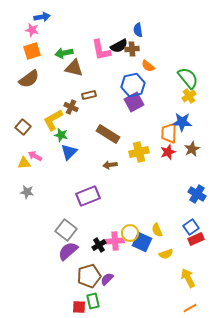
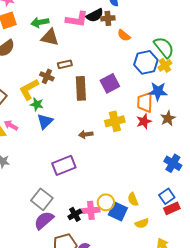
pink L-shape: (101, 50) -> (77, 19), turned -70
blue hexagon: (133, 85) -> (146, 62), moved
purple square: (134, 102) -> (110, 83), moved
brown rectangle: (108, 134) -> (81, 88), moved, turned 55

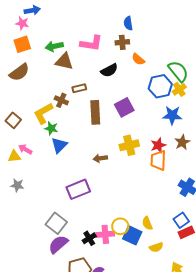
black semicircle: (95, 15) -> (109, 70), moved
orange trapezoid: (145, 102) -> (158, 160), moved

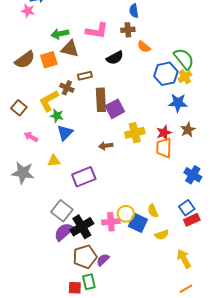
orange square: (22, 44) -> (49, 60), moved
purple square: (124, 107) -> (115, 109), moved
yellow triangle: (14, 156) -> (54, 161), moved
gray star: (17, 185) -> (23, 173), size x1.6
black cross: (89, 238) -> (82, 227), moved, size x1.6

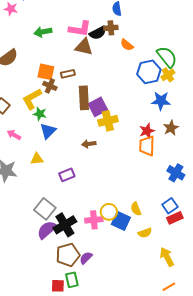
brown triangle: (70, 49) -> (84, 47), moved
black semicircle: (115, 58) -> (98, 33), moved
orange square: (49, 60) -> (46, 72), moved, turned 30
yellow cross: (135, 133) -> (108, 121), moved
purple rectangle: (84, 177) -> (67, 175), size x0.7

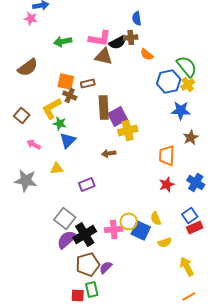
red star: (147, 131) -> (167, 184), moved

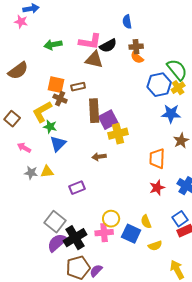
brown cross: (131, 37) -> (136, 47), moved
gray star: (26, 180) -> (31, 173), moved, size x0.6
yellow circle: (129, 221) -> (111, 219), moved

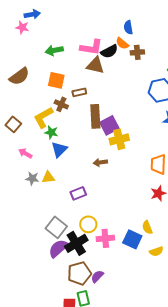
orange semicircle: (137, 58) -> (122, 43), moved
orange square: (56, 85) -> (56, 80), moved
yellow circle: (111, 219) -> (88, 224), moved

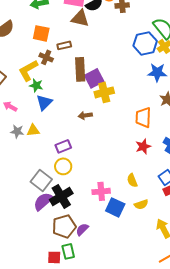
yellow circle: (88, 224) -> (63, 166), moved
pink cross: (105, 238) -> (101, 191), moved
blue square: (132, 239) -> (115, 207), moved

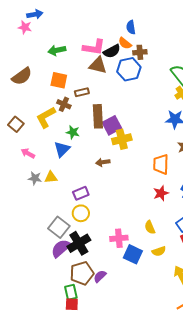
blue hexagon: (145, 43) -> (129, 69), moved
green star: (36, 85) -> (73, 132), moved
green rectangle: (68, 251) -> (71, 292), moved

